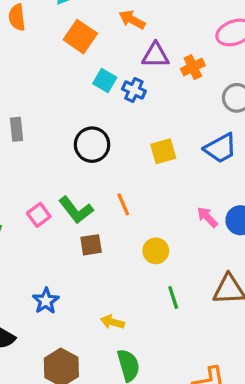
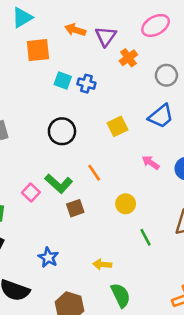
orange square: (80, 37) -> (38, 50), turned -30
purple triangle: (155, 55) -> (106, 36), moved, turned -45
pink arrow: (207, 217) -> (151, 163), moved

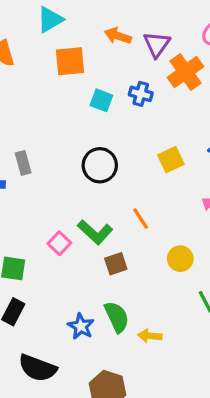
orange cross: (128, 58) -> (186, 72), size x1.5
blue cross: (86, 84) -> (141, 94), moved
green semicircle: (121, 295) -> (117, 317), moved

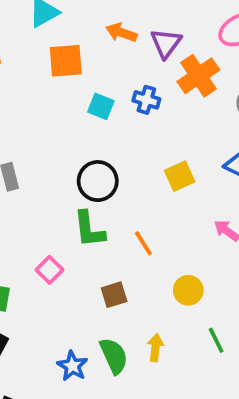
green L-shape: (95, 232) -> (89, 229), moved, turned 40
yellow arrow: (150, 336) -> (155, 348), moved, turned 90

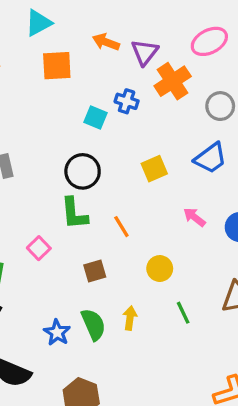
cyan square: (101, 106) -> (96, 118), moved

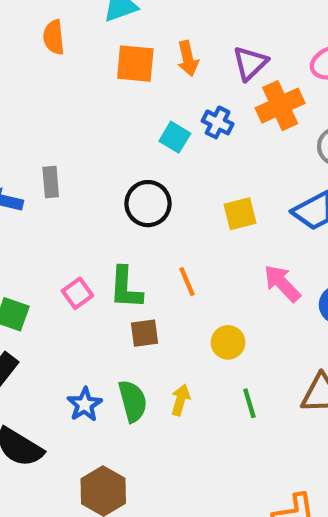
orange arrow: (106, 42) -> (188, 59), moved, turned -132
green L-shape: (74, 213) -> (126, 288), moved
pink arrow: (194, 217) -> (282, 283), size x1.4

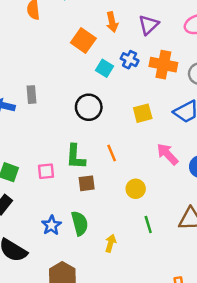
orange square: (135, 64) -> (83, 40), moved, turned 30
orange cross: (280, 106) -> (163, 65), moved, turned 36
pink square: (77, 293) -> (46, 171), moved, turned 30
yellow arrow: (180, 400) -> (111, 243), moved

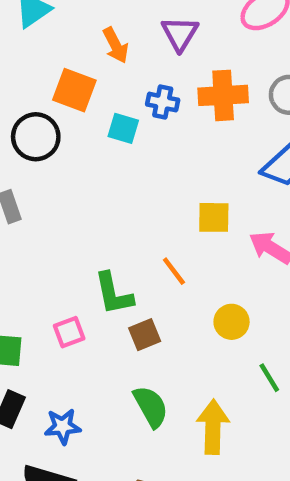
black circle: (89, 107) -> (36, 137), moved
yellow square: (143, 113) -> (214, 217), moved, turned 30
blue star: (51, 225) -> (63, 426), moved, turned -30
yellow arrow: (111, 243) -> (213, 427), size x1.6

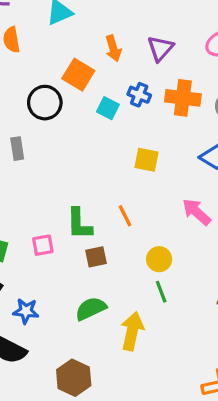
yellow square: (214, 217) -> (147, 160), moved
green line: (269, 378) -> (161, 292), moved
green semicircle: (151, 407) -> (91, 309), turned -96

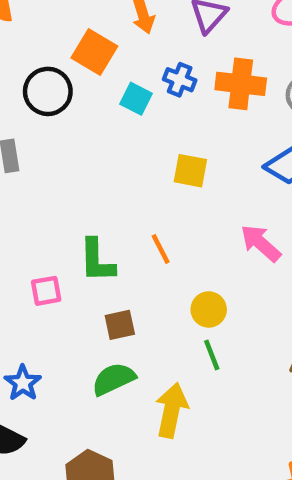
brown square: (96, 257) -> (120, 325), moved
blue star: (26, 311) -> (23, 383), turned 30

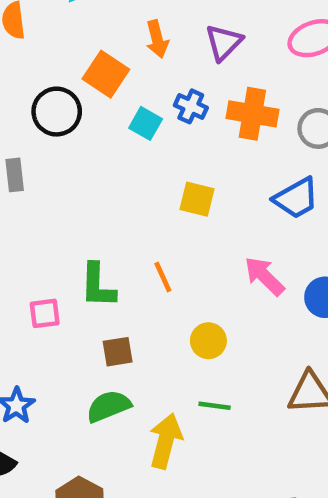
green line: (212, 355) -> (215, 406), moved, turned -64

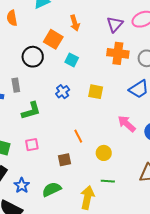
purple triangle: (224, 42) -> (115, 24), moved
blue cross: (191, 106) -> (63, 92), moved, turned 32
orange line: (163, 277) -> (78, 136), moved
green L-shape: (98, 286) -> (31, 111), moved, turned -105
green semicircle: (109, 406) -> (52, 189), moved

